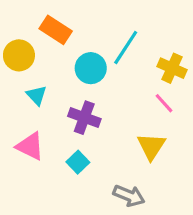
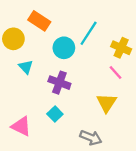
pink triangle: (30, 146) -> (21, 126), moved

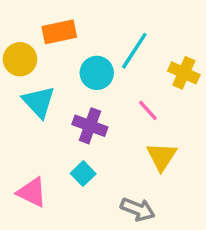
orange rectangle: (39, 21) -> (59, 32), turned -45
cyan triangle: (26, 67) -> (39, 102), size x1.5
pink line: (116, 72) -> (148, 110), moved

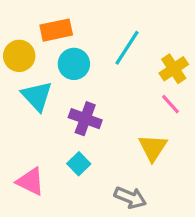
cyan circle: (97, 73) -> (74, 64), moved
yellow cross: (184, 73) -> (174, 69), turned 32
pink line: (148, 110) -> (171, 104), moved

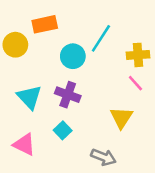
cyan circle: (74, 64) -> (73, 56), moved
yellow cross: (174, 69) -> (138, 55), turned 30
cyan triangle: (37, 96) -> (29, 97), moved

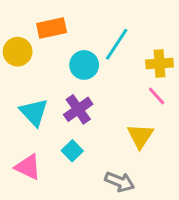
purple cross: (68, 95) -> (78, 109), turned 35

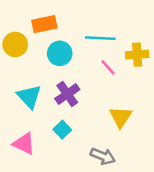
cyan line: (117, 44) -> (100, 38), turned 60
cyan circle: (84, 65) -> (60, 53), moved
pink line: (157, 96) -> (108, 67), moved

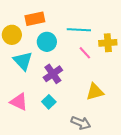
cyan triangle: (29, 97) -> (23, 61), moved
yellow triangle: (121, 117) -> (95, 92), turned 42
pink triangle: (24, 144) -> (19, 102), moved

